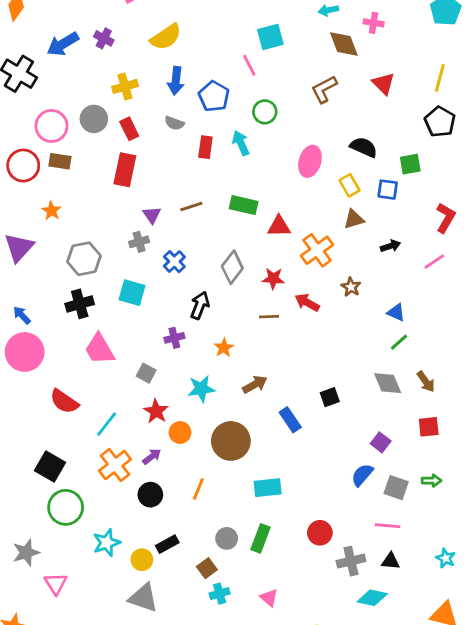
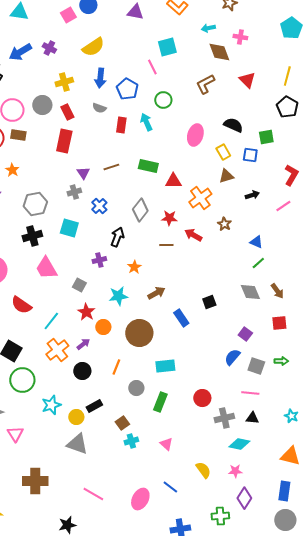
gray circle: (227, 538) -> (136, 388), moved

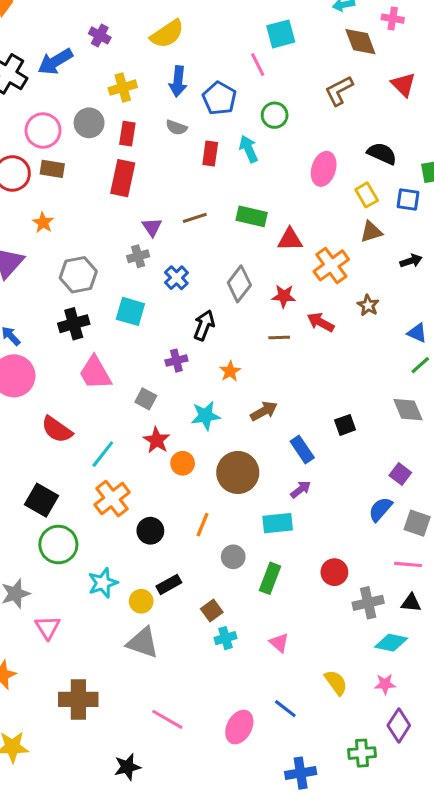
blue arrow: (20, 52) -> (55, 62), moved
red rectangle: (67, 112) -> (127, 134), turned 35
purple arrow: (83, 344) -> (301, 489), moved

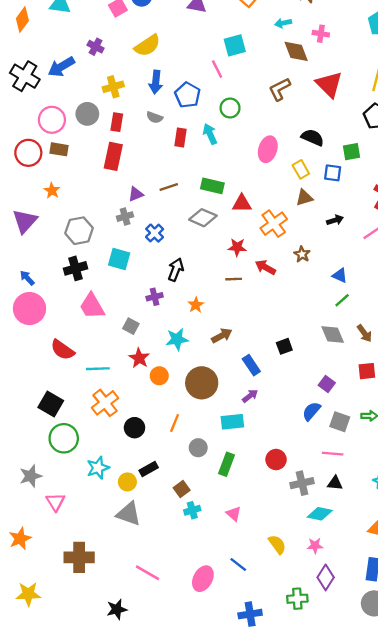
red triangle: (403, 85) -> (329, 84), size x1.4
purple triangle: (152, 227) -> (136, 194), turned 42
gray diamond: (239, 284) -> (203, 218), moved, turned 76
cyan line: (103, 454) -> (98, 369), turned 50

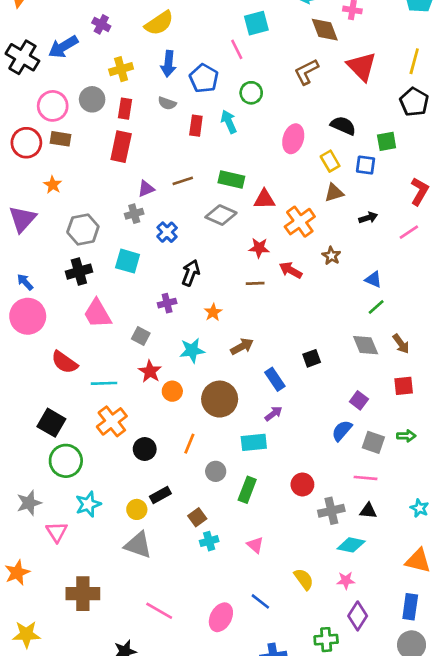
cyan star: (98, 468) -> (88, 504), moved

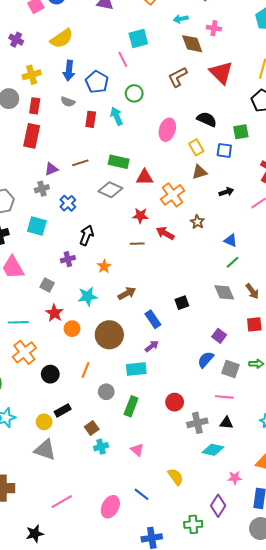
pink star: (346, 580) -> (235, 478), moved
pink line: (159, 611) -> (62, 502), turned -60

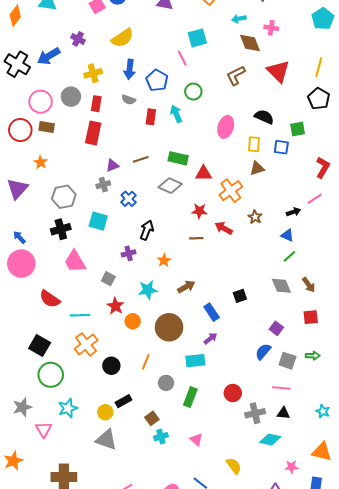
yellow rectangle: (196, 147) -> (254, 144), turned 35
black arrow: (226, 192) -> (293, 212), moved

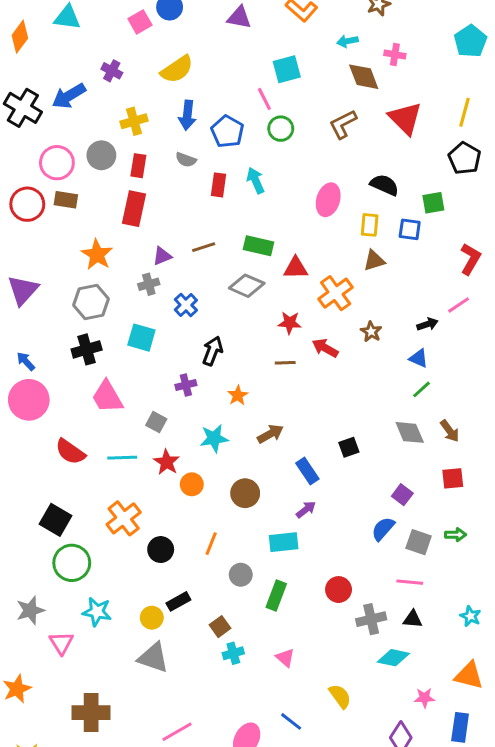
green circle: (193, 92) -> (281, 129), moved
orange star: (41, 162) -> (97, 255), moved, size x1.5
cyan line: (80, 315) -> (122, 458), moved
brown circle: (169, 327) -> (245, 493), size x0.7
cyan star: (68, 408) -> (97, 612), turned 30

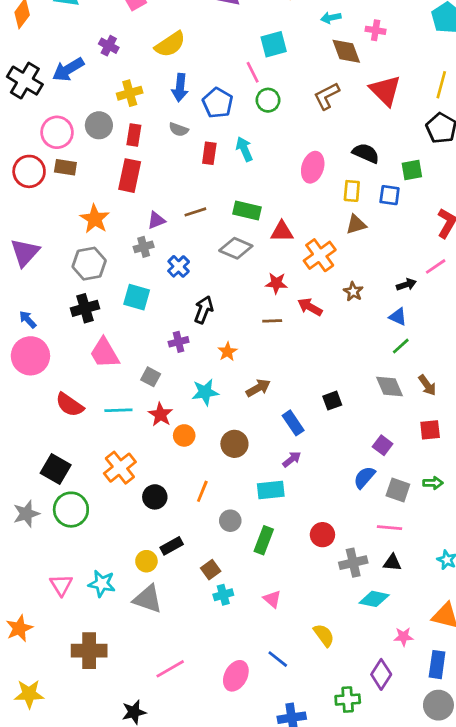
gray star: (30, 610) -> (26, 514), moved
cyan star: (97, 612) -> (102, 584), moved

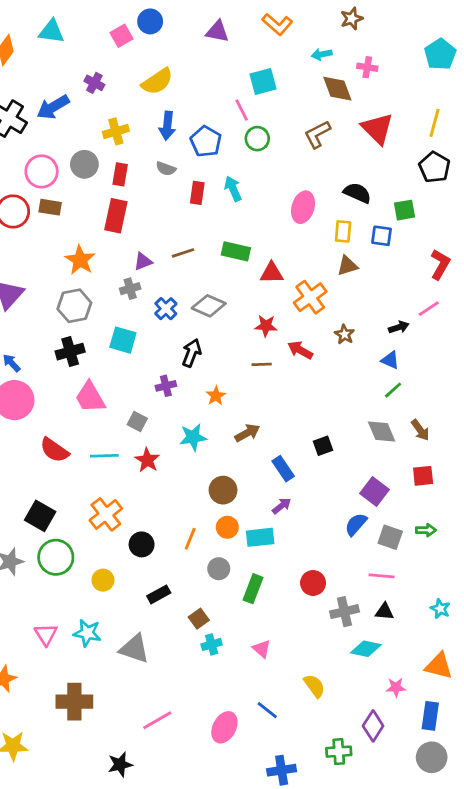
gray diamond: (236, 248) -> (209, 306), moved
orange circle: (184, 435) -> (227, 527), moved
purple square: (383, 445) -> (374, 492), size x1.4
yellow circle: (146, 561) -> (103, 580), moved

